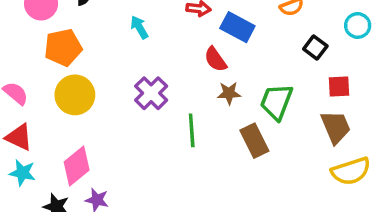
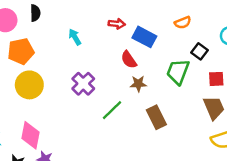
green trapezoid: (276, 102) -> (178, 72), moved
green line: (192, 130) -> (112, 110), turned 50
pink diamond: (77, 166) -> (31, 135), turned -40

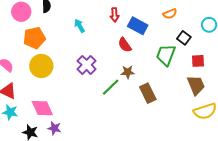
red arrow: (117, 24) -> (115, 15), turned 80
brown star: (138, 84) -> (128, 72), moved
pink diamond: (31, 135) -> (42, 108), turned -35

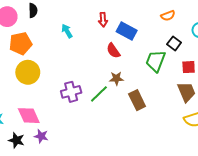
orange semicircle: (170, 14) -> (168, 16), moved
purple cross: (87, 65) -> (71, 92), moved, turned 30

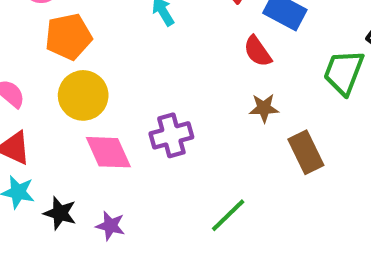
green line: (99, 94) -> (228, 215), moved
pink diamond: (29, 116) -> (108, 152), moved
black star: (16, 140) -> (60, 213), moved

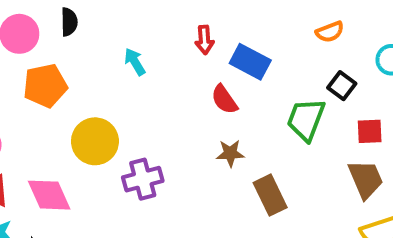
yellow circle: (83, 95) -> (95, 141), moved
pink diamond: (108, 152) -> (49, 195), moved

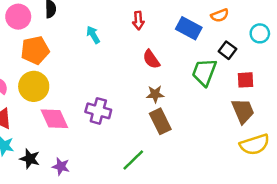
blue rectangle: (250, 62) -> (189, 28), moved
yellow circle: (95, 141) -> (34, 86), moved
purple cross: (143, 179) -> (98, 111), turned 30
pink diamond: (49, 195) -> (54, 119), moved
brown rectangle: (270, 195) -> (160, 121), moved

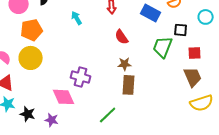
black square: (227, 50) -> (181, 30), turned -32
pink diamond: (54, 119) -> (64, 97), moved
brown rectangle: (160, 121) -> (129, 85), turned 30

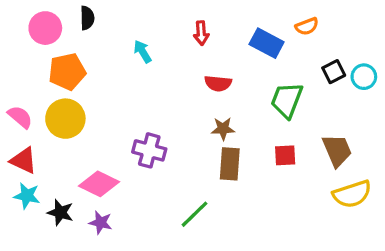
cyan circle: (206, 17) -> (364, 77), moved
black square: (181, 30) -> (334, 72), moved, turned -32
red semicircle: (122, 37) -> (218, 83), turned -49
red square: (195, 53) -> (285, 155), moved
pink diamond: (64, 97) -> (99, 184), moved, turned -40

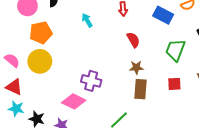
red semicircle: (218, 83) -> (133, 40), turned -126
pink diamond: (99, 184) -> (74, 101), moved

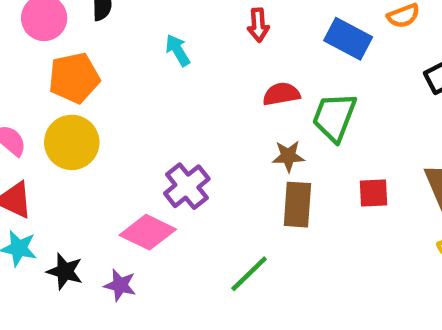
red semicircle: (133, 40) -> (281, 94), turned -70
green trapezoid: (175, 50) -> (334, 117), moved
purple cross: (91, 81) -> (187, 186), turned 36

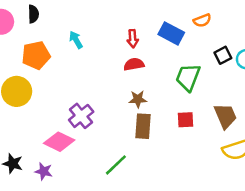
red arrow: (258, 25) -> (133, 39), moved
orange pentagon: (74, 78) -> (36, 55), moved
green trapezoid: (334, 117) -> (188, 77), moved

